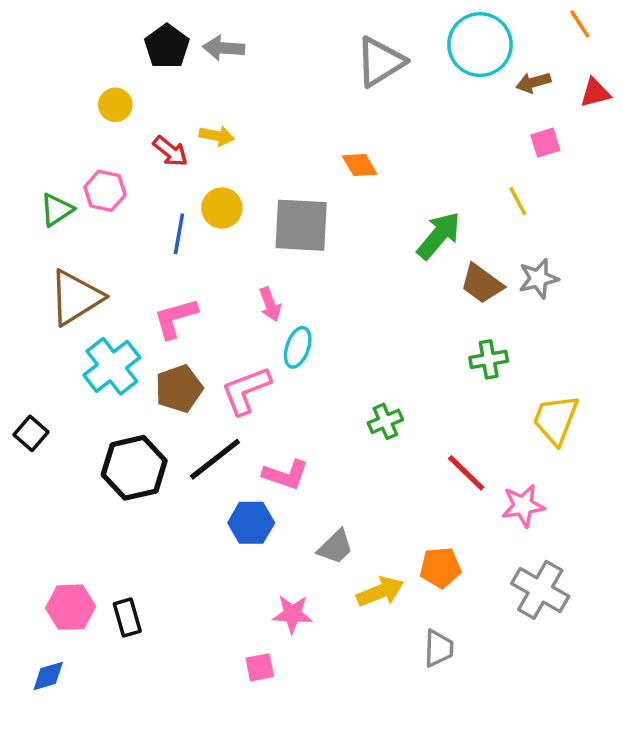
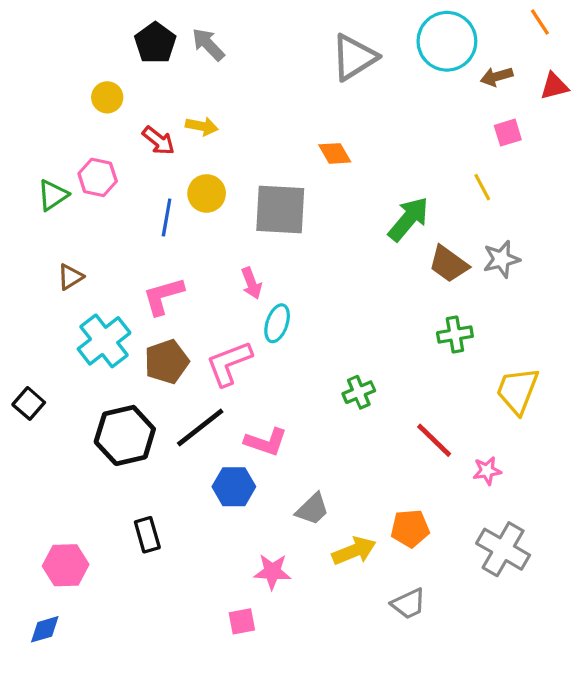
gray arrow: (224, 48) -> (208, 44), turned 42
brown triangle: (76, 297) -> (70, 277), size x0.5
pink star: (523, 506) -> (487, 471), size x0.7
black rectangle: (127, 617) -> (147, 535), moved
gray trapezoid: (439, 648) -> (408, 604), turned 63

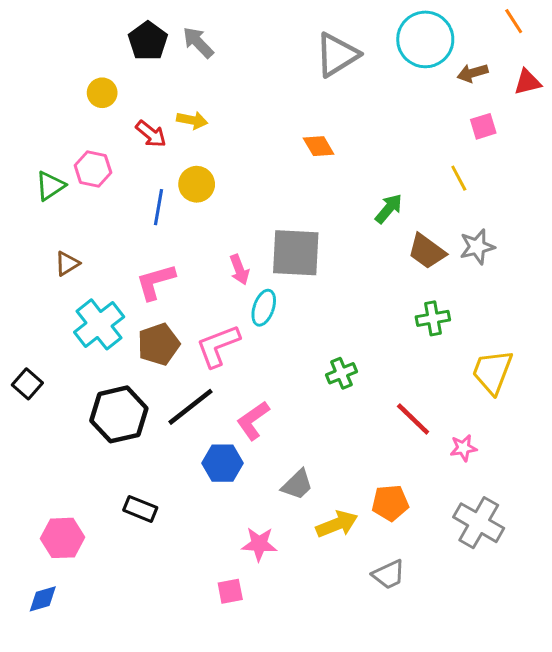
gray square: (280, 210) -> (296, 253), moved
green arrow: (408, 219) -> (389, 209), size x0.7
pink L-shape: (266, 442) -> (253, 421), turned 126
black rectangle: (147, 535) -> (140, 509), turned -52

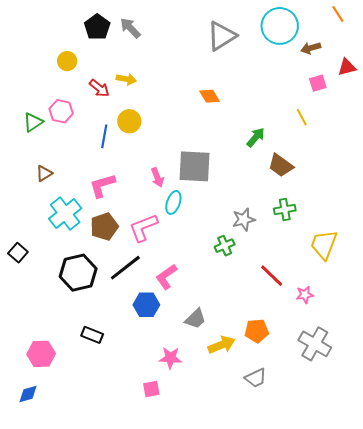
red triangle: (527, 82) -> (347, 67), moved
gray star: (477, 247) -> (244, 220), moved

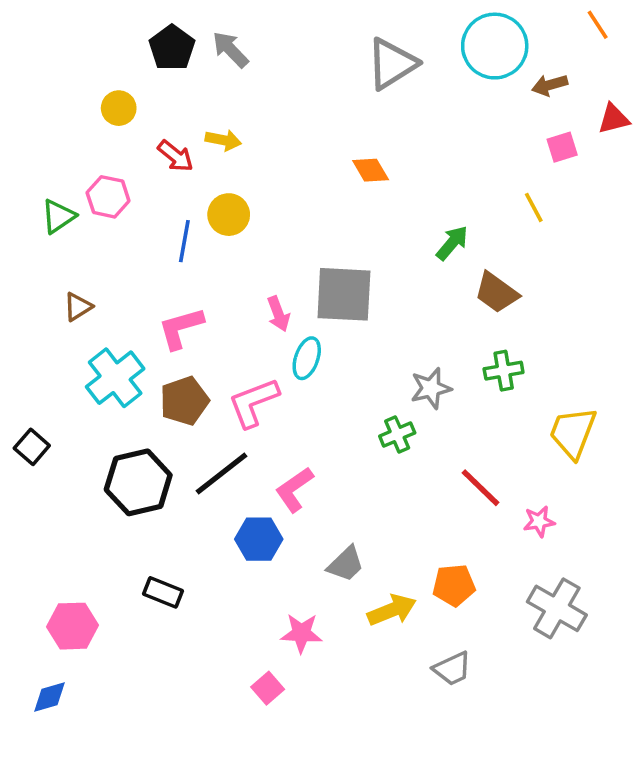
pink square: (151, 389) -> (268, 688), turned -30

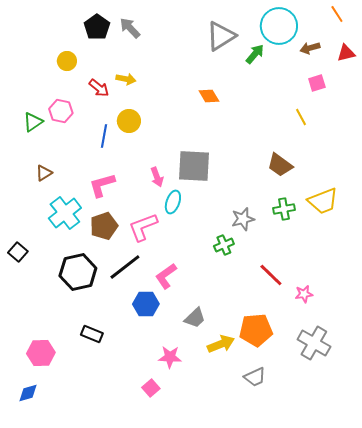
red triangle: (614, 119) -> (346, 53), moved
green arrow: (452, 243) -> (255, 54), moved
yellow trapezoid: (573, 433) -> (323, 201), moved, turned -132
orange pentagon: (454, 585) -> (256, 330), size x1.4

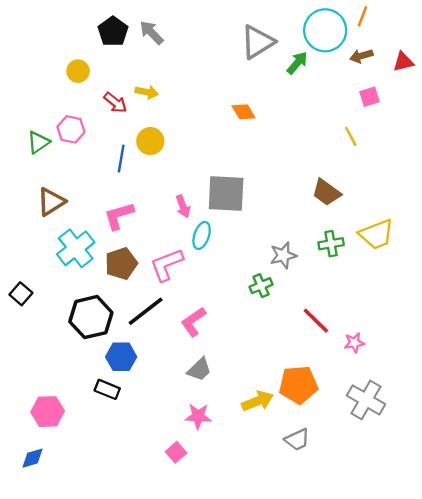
orange line: (337, 14) -> (362, 16), moved, turned 54
brown triangle: (44, 173) -> (51, 202), size x1.5
blue hexagon: (146, 304) -> (121, 357), moved
gray trapezoid: (195, 318) -> (199, 370), moved

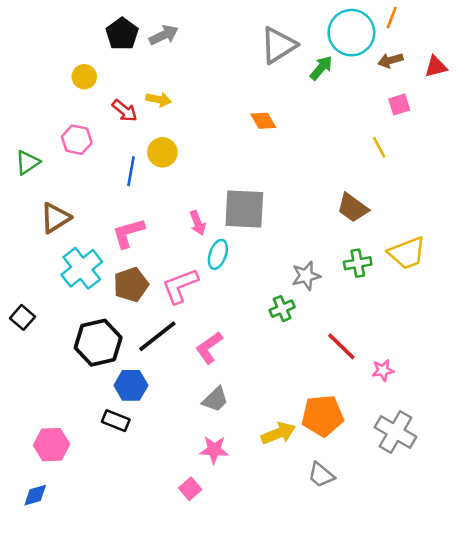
gray arrow: (151, 33) -> (164, 35), turned 108
green triangle: (38, 142) -> (28, 162), moved
gray trapezoid: (297, 440) -> (321, 475), turned 64

